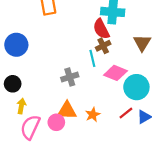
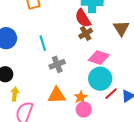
cyan line: (92, 58) -> (43, 43), moved
cyan circle: (136, 87) -> (100, 79), moved
pink circle: (56, 122) -> (84, 109), moved

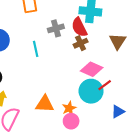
gray cross: (57, 64) -> (56, 28), moved
red line: (111, 94) -> (105, 85), moved

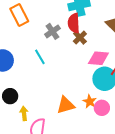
red semicircle: (79, 27) -> (74, 23), turned 42
pink circle: (71, 121) -> (102, 108), moved

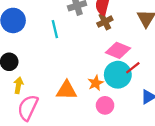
orange star: (90, 101) -> (96, 83), moved

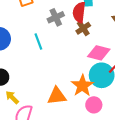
orange star: (96, 83) -> (82, 86), size x1.5
yellow arrow: (18, 85) -> (12, 97), turned -48

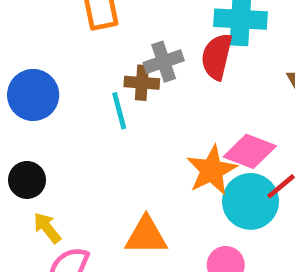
brown cross: (83, 28) -> (142, 83), moved, turned 32
orange star: (82, 86) -> (212, 170), moved

